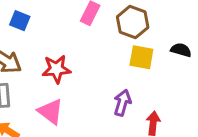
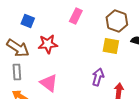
brown hexagon: (133, 22) -> (117, 21), moved
red star: (56, 69) -> (48, 44), moved

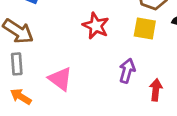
red star: (48, 44) -> (96, 26), moved, turned 30

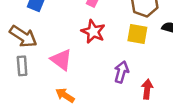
pink triangle: (60, 79) -> (61, 60), moved
orange arrow: (21, 97) -> (65, 95), moved

